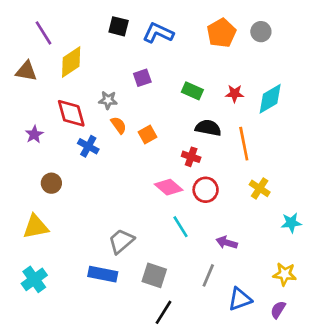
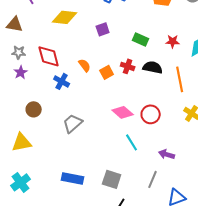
yellow diamond: (71, 62) -> (65, 17), moved, turned 40
gray star: (108, 100) -> (19, 52), moved
red cross: (191, 157) -> (128, 66), moved
gray trapezoid: (121, 241) -> (73, 123), moved

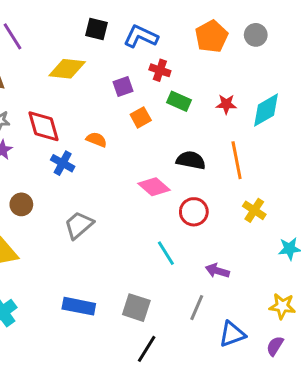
orange semicircle: (85, 65) -> (97, 140), turned -32
red cross: (128, 66) -> (160, 70), moved
black semicircle: (153, 67) -> (191, 160), moved
orange square: (107, 72) -> (141, 117), moved
pink diamond: (123, 112) -> (154, 187), moved

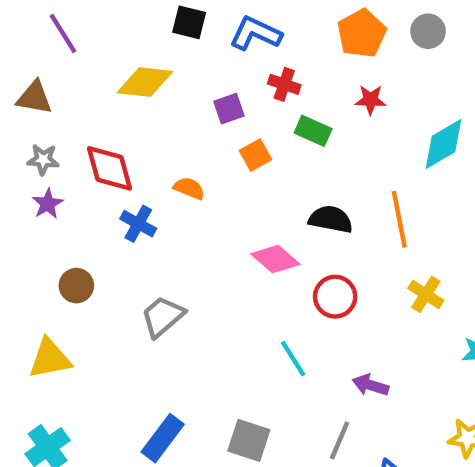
red star: (226, 104) -> (371, 100), moved
blue rectangle: (79, 306) -> (163, 438), turned -64

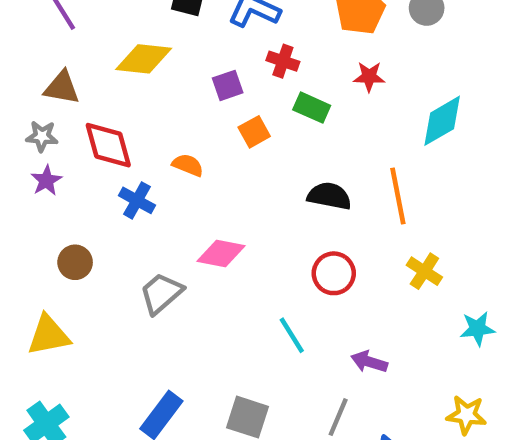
brown triangle: (34, 98) -> (62, 88), moved
pink diamond: (275, 259) -> (221, 253), moved, turned -30

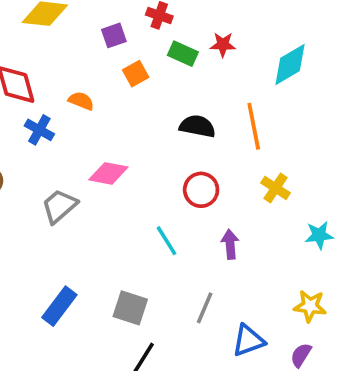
red star: (369, 77) -> (223, 45), moved
purple arrow: (369, 362) -> (230, 244), moved, turned 68

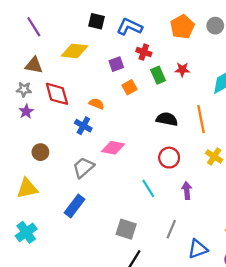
green rectangle: (183, 54) -> (158, 75), turned 42
blue cross: (39, 130) -> (83, 126), moved
blue rectangle: (59, 306) -> (75, 206), moved

